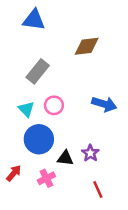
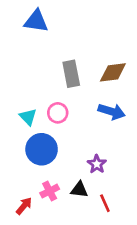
brown diamond: (87, 46) -> (113, 72), moved
gray rectangle: (38, 71) -> (71, 74), moved, turned -50
black triangle: (65, 158) -> (79, 190), moved
red arrow: (14, 173) -> (24, 206), moved

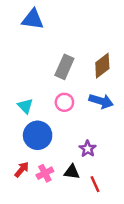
brown diamond: (113, 72) -> (102, 66), turned -30
gray rectangle: (71, 74) -> (64, 67), turned 35
pink circle: (58, 113) -> (64, 102), moved
red arrow: (24, 206) -> (22, 169), moved

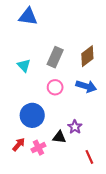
cyan triangle: (25, 106) -> (24, 65), moved
black triangle: (72, 172) -> (59, 137), moved
red line: (95, 184) -> (89, 157), moved

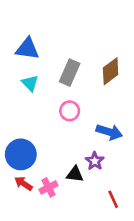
blue triangle: (28, 17) -> (27, 49), moved
blue arrow: (86, 86) -> (109, 132), moved
blue circle: (32, 115) -> (21, 154), moved
red arrow: (19, 144) -> (23, 183), turned -96

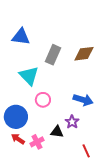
brown diamond: (111, 71) -> (84, 54), turned 30
cyan triangle: (30, 83) -> (29, 76), moved, size x1.5
pink circle: (70, 111) -> (43, 100), moved

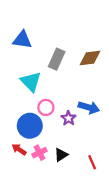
blue circle: (16, 117) -> (30, 126), moved
purple star: (72, 122) -> (68, 118), moved
black triangle: (57, 132) -> (61, 155), moved, turned -40

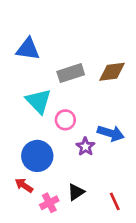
gray rectangle: (57, 59) -> (71, 73), turned 48
pink circle: (46, 107) -> (65, 120), moved
pink cross: (39, 153) -> (49, 203), moved

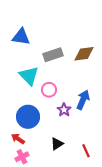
blue arrow: (111, 133) -> (83, 100), turned -84
pink cross: (49, 203) -> (22, 157), moved

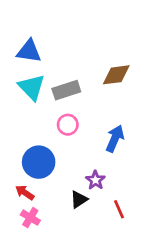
gray rectangle: (53, 55) -> (66, 90), moved
cyan triangle: (29, 76) -> (32, 87), moved
purple star: (64, 110) -> (95, 180), moved
pink cross: (22, 157) -> (30, 218), turned -32

